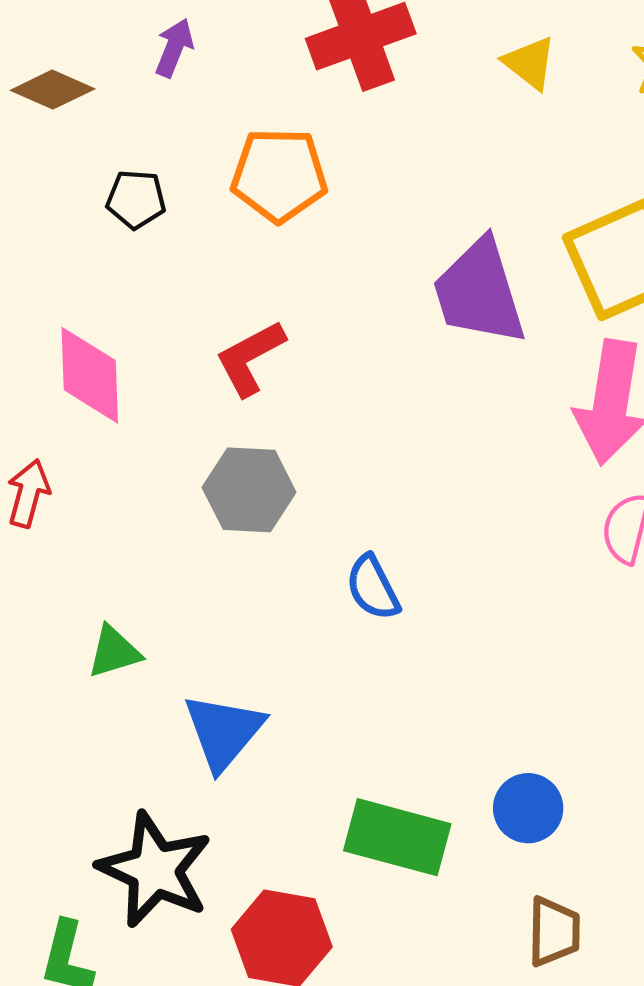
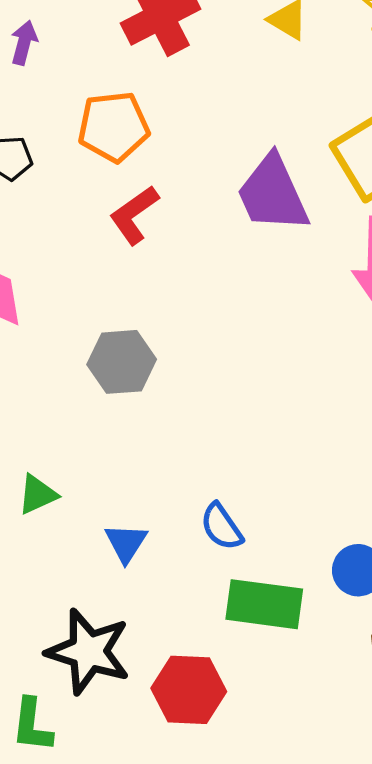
red L-shape: (250, 358) -> (134, 215), moved
blue semicircle: (373, 588) -> (221, 527), moved
blue triangle: (224, 732) -> (126, 543), size x0.7

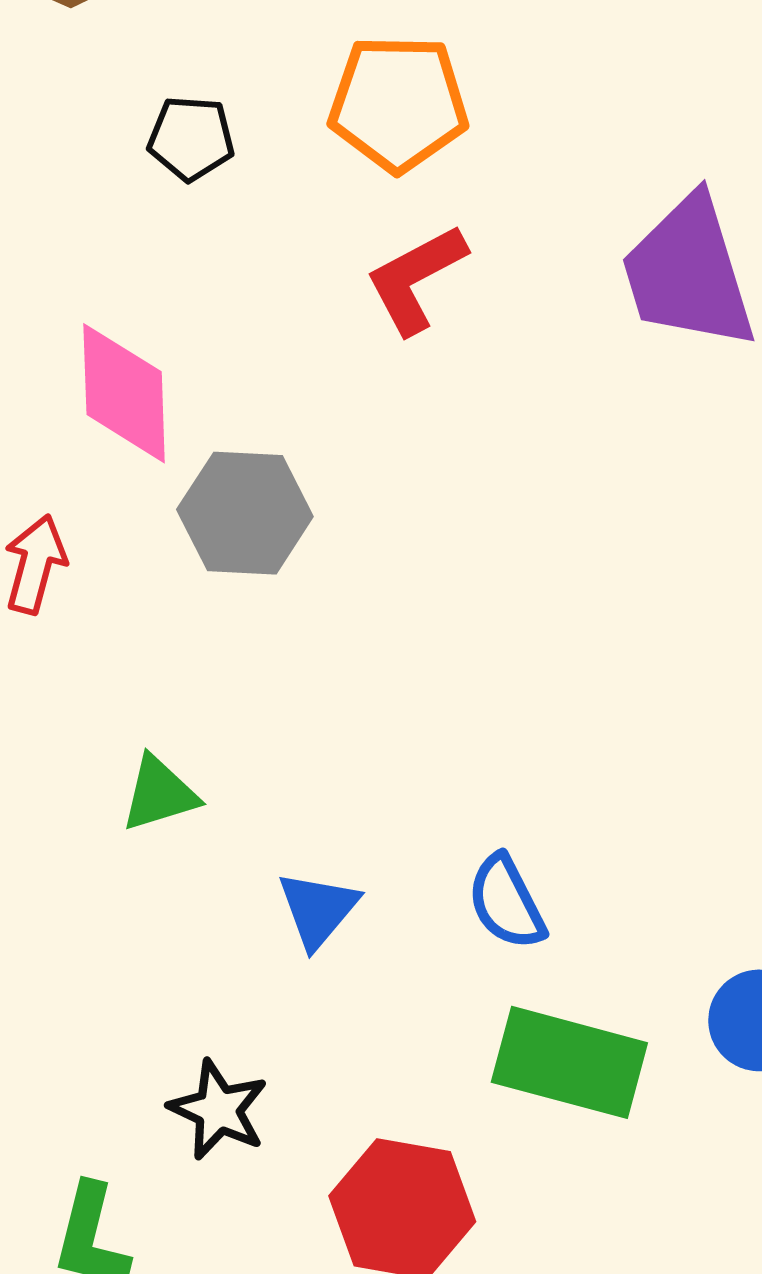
gray hexagon: (122, 362) -> (245, 513), moved
black star: (88, 652) -> (218, 1110), size x0.6

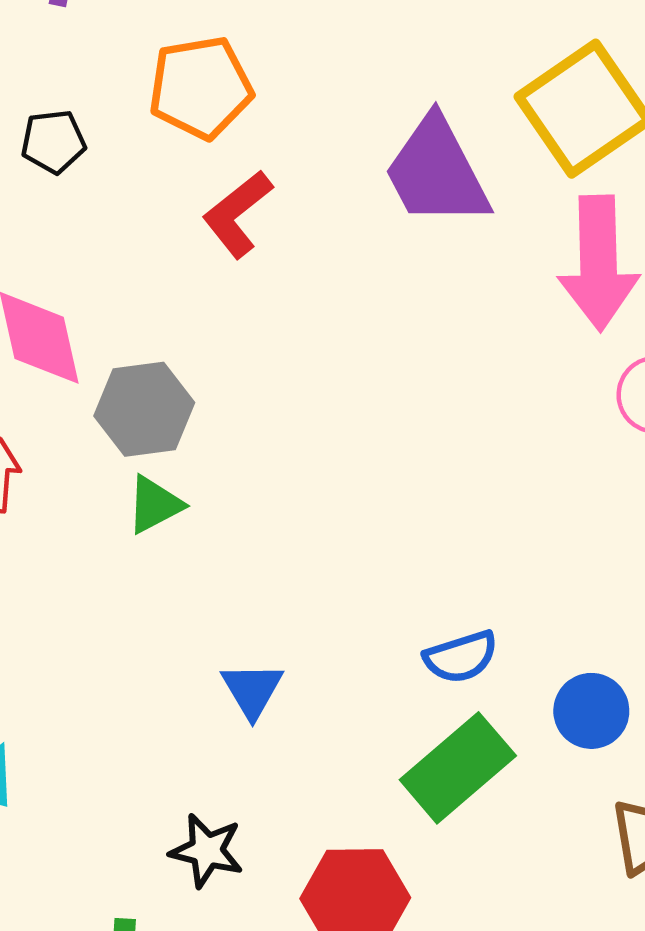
green triangle: (159, 794) -> (155, 505), moved
blue semicircle: (506, 902) -> (461, 657), moved, turned -70
green rectangle: (569, 1062) -> (458, 768), turned -45

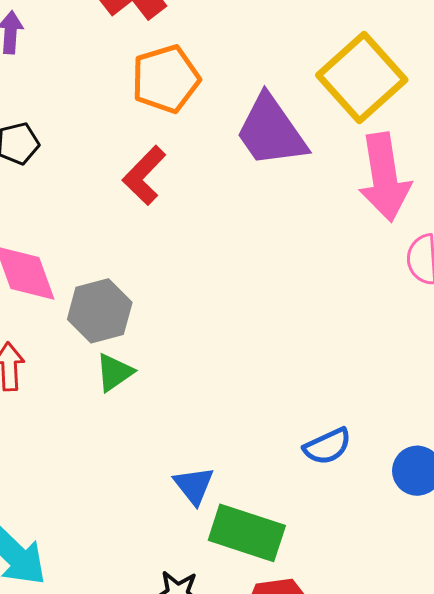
orange pentagon: (201, 87) -> (166, 79), moved
green rectangle: (458, 768) -> (247, 533), moved, turned 66

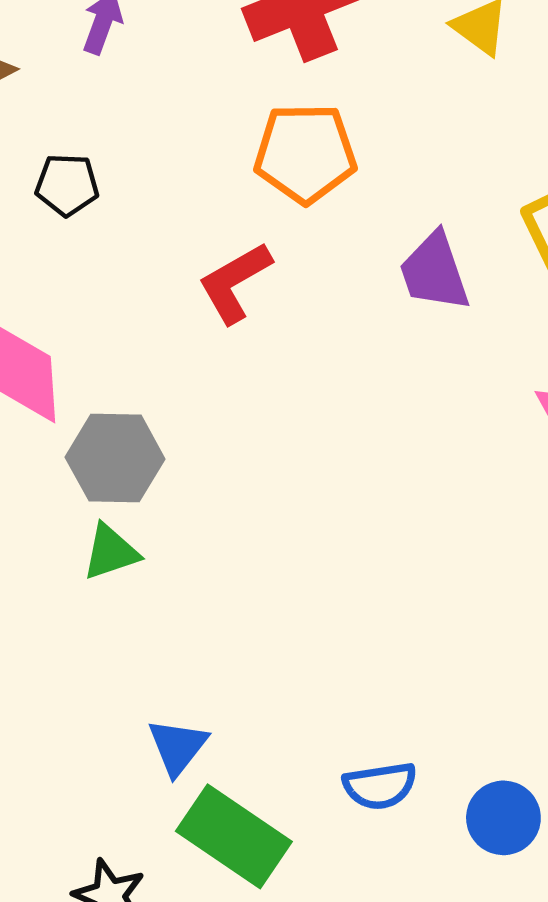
purple trapezoid: (271, 131) -> (434, 272), size x0.7
blue semicircle: (327, 446) -> (380, 786), moved

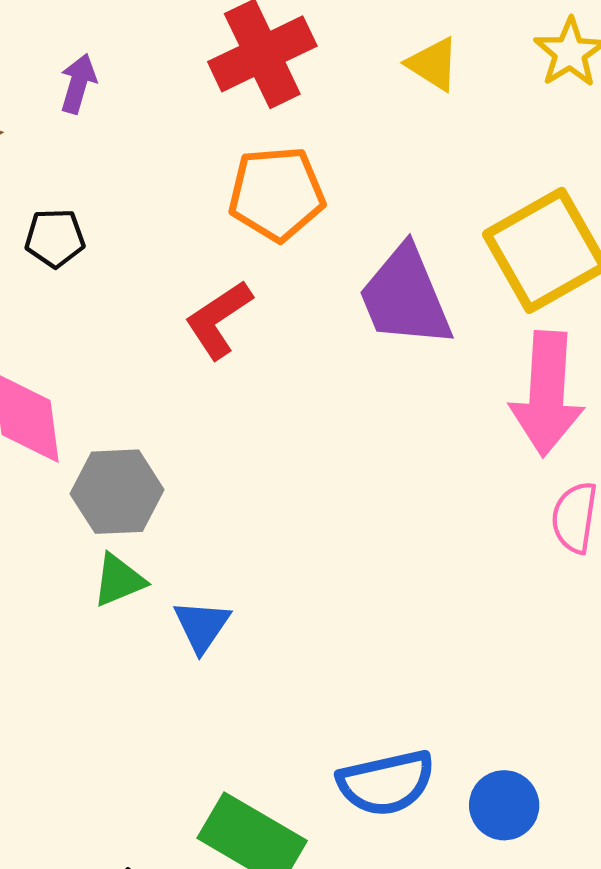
purple trapezoid: (434, 272) -> (405, 297), size x1.4
blue triangle: (178, 747) -> (202, 626), moved
blue semicircle: (380, 786) -> (386, 783), size x1.4

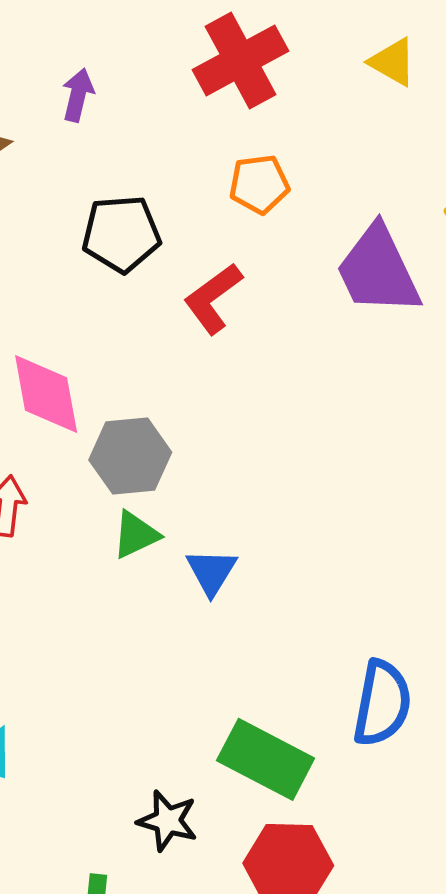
orange pentagon: (277, 194) -> (259, 184), size x0.7
black pentagon: (55, 238) -> (121, 234), moved, size x1.5
blue semicircle: (386, 783) -> (382, 703), turned -64

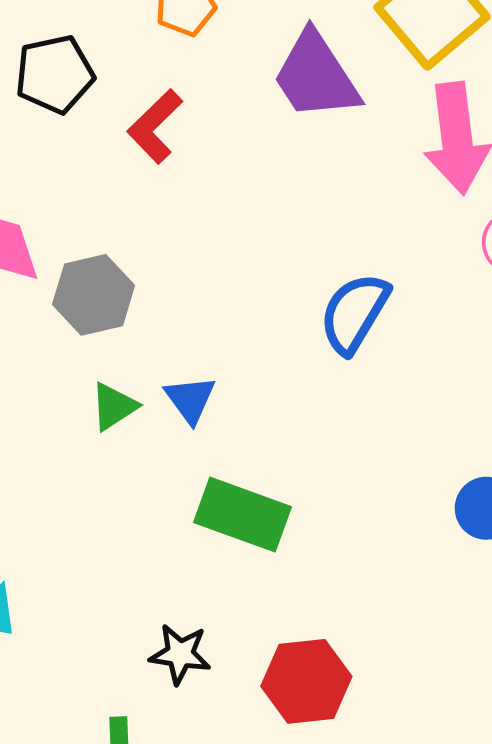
green triangle: (136, 535) -> (114, 406), moved
blue semicircle: (382, 703) -> (354, 313), moved, turned -152
green rectangle: (266, 759) -> (243, 515), moved

